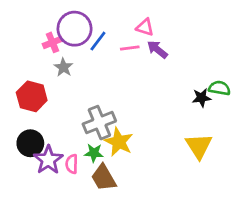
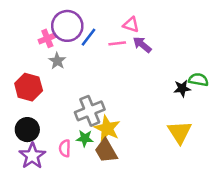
purple star: (48, 160) -> (32, 156), moved
brown trapezoid: (104, 178) -> (106, 151), moved

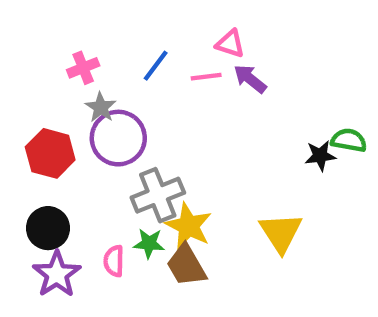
purple circle: (67, 26) -> (118, 138), moved
yellow triangle: (180, 132) -> (281, 232), moved

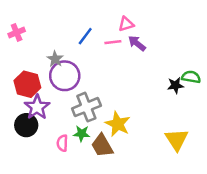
pink triangle: (230, 44) -> (126, 24), turned -35
pink cross: (83, 68) -> (17, 32), moved
yellow star: (189, 226) -> (118, 124), moved
yellow triangle: (281, 232) -> (177, 140), moved
purple star: (57, 274) -> (37, 107), moved

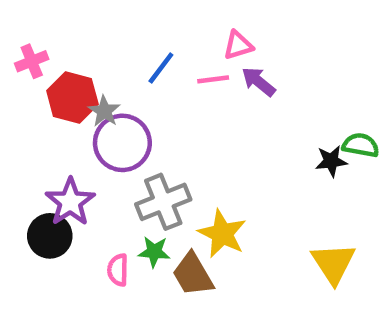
red hexagon: (27, 84) -> (72, 97), moved

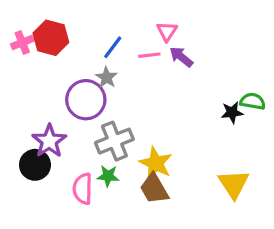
pink triangle: (238, 45) -> (167, 31), turned -40
red hexagon: (72, 97) -> (51, 38), moved
gray star: (104, 111) -> (106, 77), moved
pink semicircle: (118, 270) -> (83, 189), size x1.4
brown trapezoid: (193, 274) -> (154, 189), moved

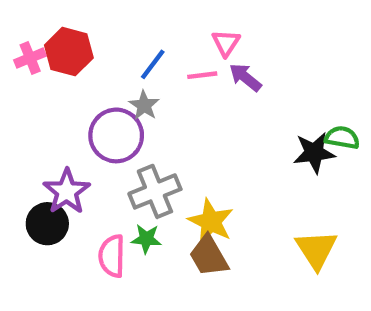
black star: (232, 112) -> (314, 153), size x1.4

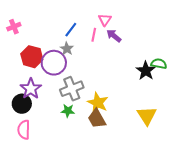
red hexagon: (69, 52) -> (32, 57), moved
pink line: (202, 75) -> (94, 35), turned -72
black star: (314, 153) -> (146, 71), turned -30
pink semicircle: (112, 256) -> (24, 130), moved

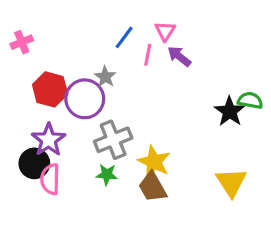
blue line: (71, 30) -> (124, 37), moved
pink semicircle: (24, 130) -> (50, 179), moved

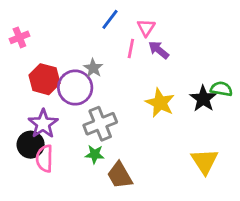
blue line: (124, 37) -> (110, 19), moved
yellow star: (154, 162) -> (160, 103), moved
brown trapezoid: (152, 187) -> (120, 175), moved

